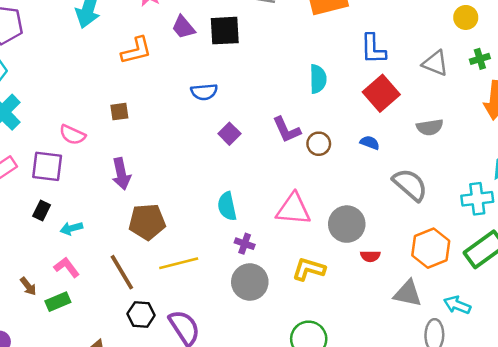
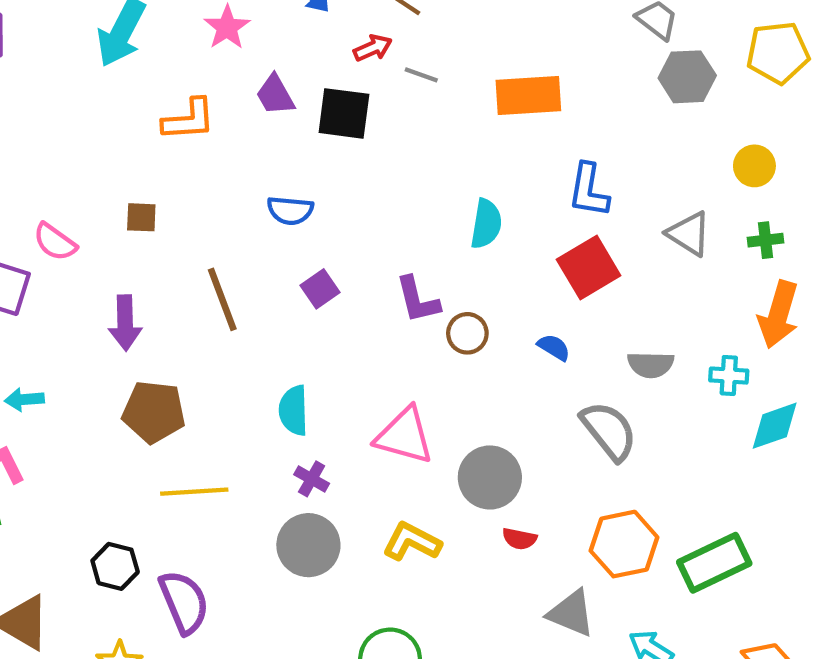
gray semicircle: (430, 127) -> (651, 365), moved
cyan cross: (477, 199) -> (729, 376), moved, size x0.7
brown line: (122, 272) -> (222, 299), moved

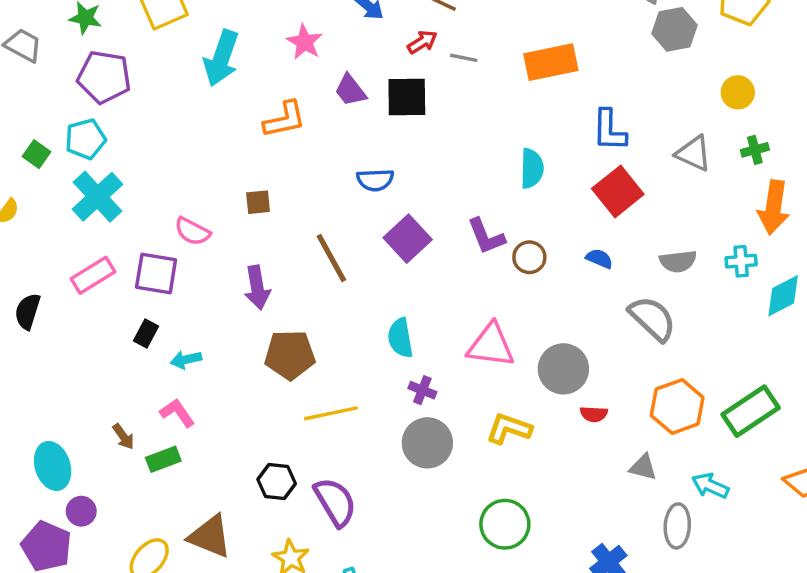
purple square: (320, 289) -> (408, 239), size x1.5
gray triangle: (571, 613) -> (643, 467), size x0.7

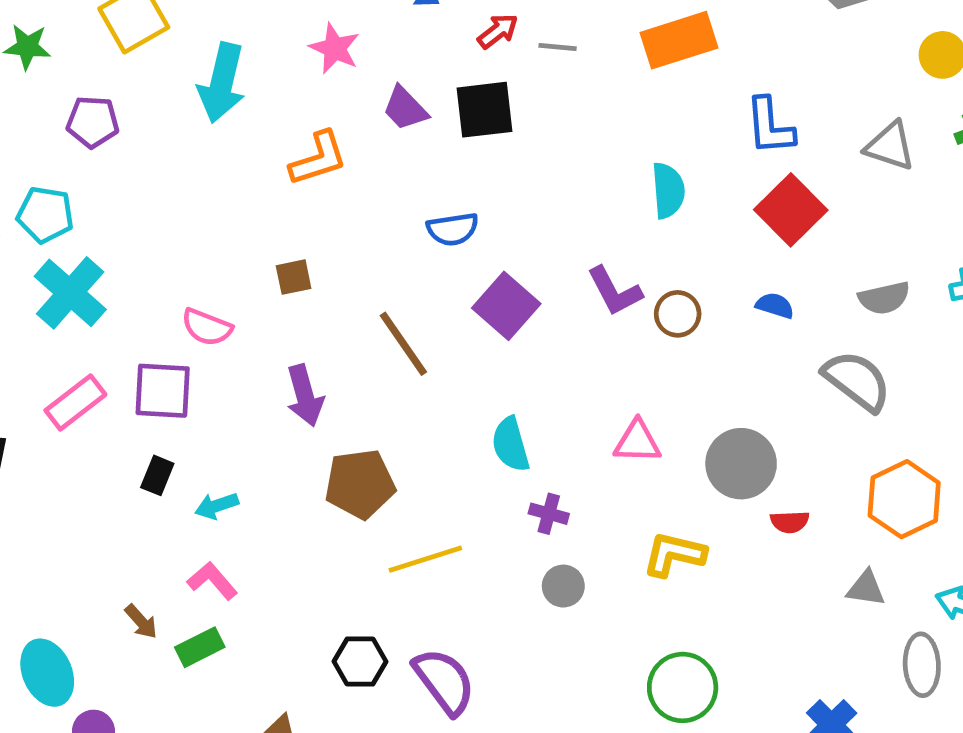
purple pentagon: (104, 77) -> (93, 122), moved, size x0.7
cyan pentagon: (86, 139) -> (45, 215), turned 30
pink triangle: (491, 345) -> (637, 442), size x0.7
gray circle: (427, 443) -> (563, 586), size x0.6

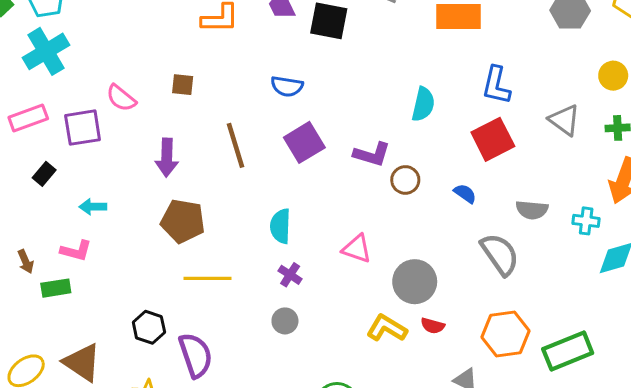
purple L-shape: (615, 291) -> (372, 154), turned -63
purple square: (163, 391) -> (83, 128), turned -30
black rectangle: (157, 475) -> (44, 174), moved
yellow L-shape: (674, 554) -> (387, 328), moved
pink L-shape: (212, 581) -> (76, 251), turned 128

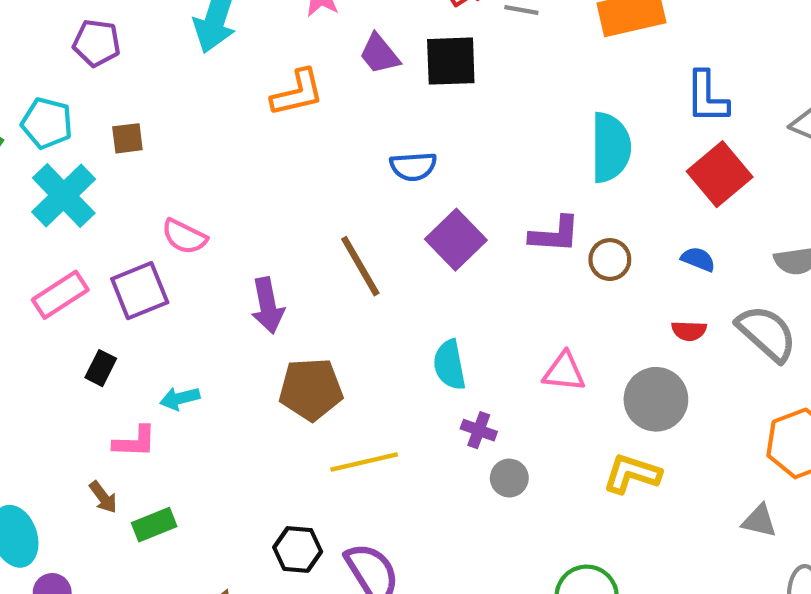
brown square: (183, 85) -> (127, 138), moved
cyan semicircle: (423, 104) -> (610, 147), size x1.4
pink L-shape: (76, 251) -> (135, 442), moved
gray circle: (285, 321) -> (509, 478), moved
red semicircle: (433, 326) -> (689, 331), moved

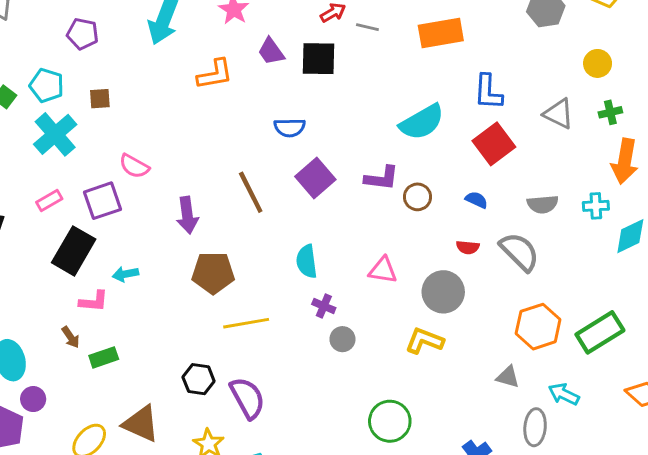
cyan semicircle: (610, 147) -> (422, 122), turned 57
pink rectangle: (60, 295) -> (49, 201), size x0.7
black rectangle: (101, 368) -> (74, 251), size x2.0

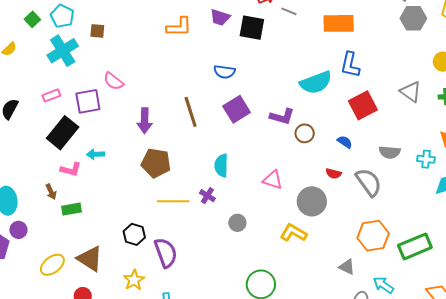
purple trapezoid: (271, 51) -> (220, 17), turned -45
blue L-shape: (488, 92) -> (350, 65), moved
purple cross: (324, 306) -> (207, 196), moved

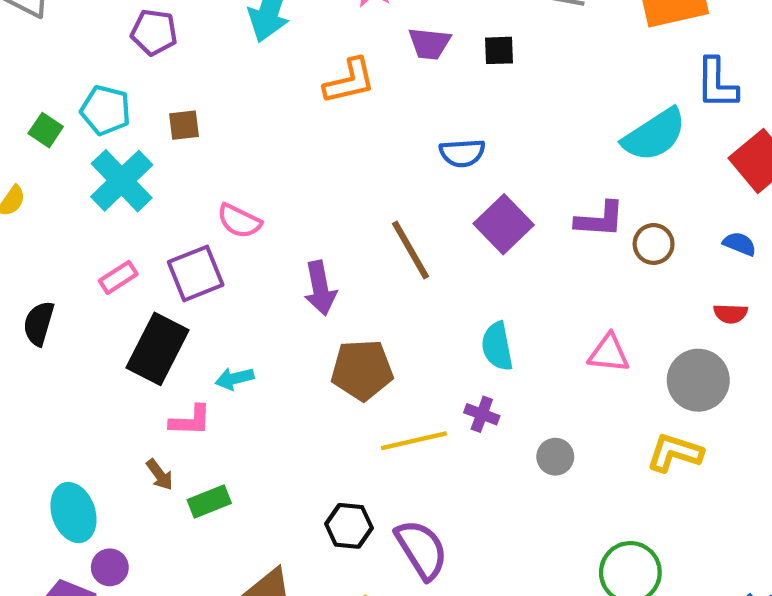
black square: (252, 28) -> (499, 50), size x0.6

